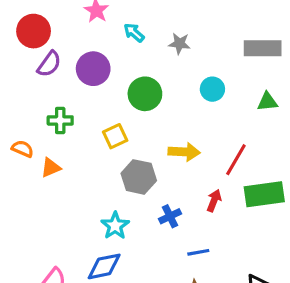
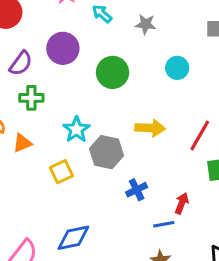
purple semicircle: (49, 64) -> (21, 63), moved
yellow square: (115, 136) -> (61, 172), moved
red arrow: (214, 201) -> (182, 203), moved
cyan star: (115, 226) -> (76, 130), moved

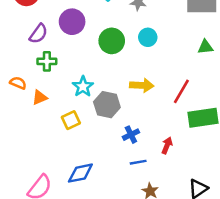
cyan circle: (177, 68) -> (148, 37), moved
blue line: (164, 224) -> (138, 162), moved

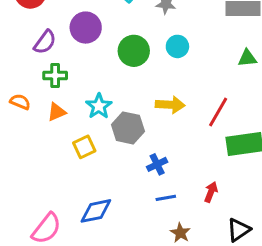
orange triangle: (40, 97) -> (57, 112), moved
red arrow: (167, 145) -> (211, 192), moved

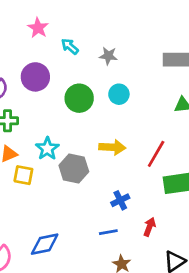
yellow square: (84, 147) -> (23, 175), moved, turned 36
blue cross: (157, 164) -> (120, 200), moved

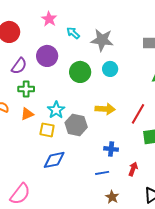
gray star: (108, 56) -> (102, 40), size x1.6
yellow square: (23, 175) -> (47, 130), moved
blue cross: (120, 200) -> (111, 149), turned 32
blue diamond: (45, 244) -> (54, 160), moved

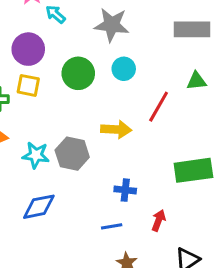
cyan arrow: (73, 33) -> (56, 14), moved
cyan star: (56, 110) -> (36, 155), moved, turned -30
red line: (138, 114) -> (159, 107), moved
yellow square: (47, 130) -> (28, 85), moved

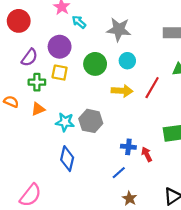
yellow arrow: (116, 129) -> (122, 91), moved
blue diamond: (39, 207) -> (67, 159), turned -65
red arrow: (159, 220) -> (147, 154), moved, turned -48
blue line: (112, 226) -> (119, 173), turned -32

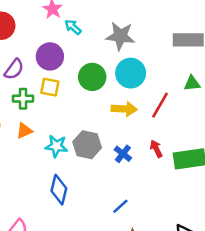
cyan circle: (127, 61) -> (131, 73), size x1.5
blue cross: (128, 147) -> (123, 154), moved, turned 32
red arrow: (147, 154) -> (156, 149), moved

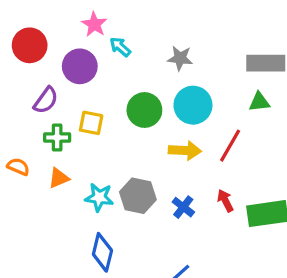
gray star: (120, 36) -> (180, 58), size x0.7
purple circle: (50, 56) -> (80, 66), moved
green triangle: (192, 83) -> (259, 102), moved

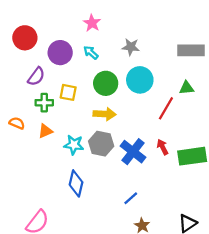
pink star: (94, 24) -> (92, 23), moved
cyan arrow: (120, 47) -> (91, 53), moved
green triangle: (259, 102) -> (186, 88), moved
yellow arrow: (185, 150) -> (105, 114), moved
blue cross: (183, 207) -> (133, 152), size x1.6

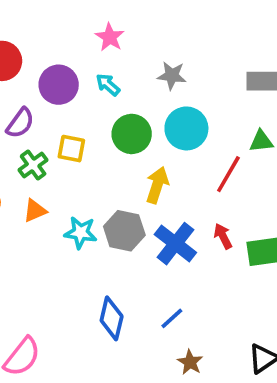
green cross: (44, 103) -> (33, 165), turned -36
yellow arrow: (105, 114) -> (157, 185), moved, turned -75
blue diamond: (76, 183) -> (112, 318), moved

